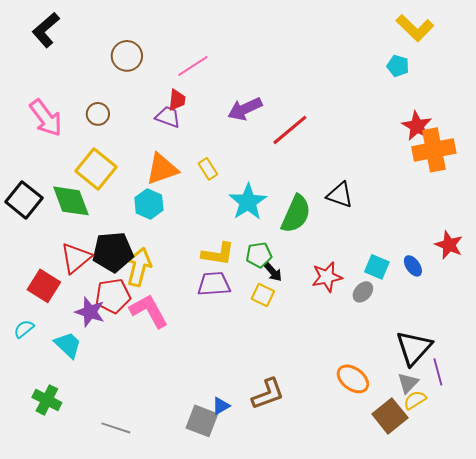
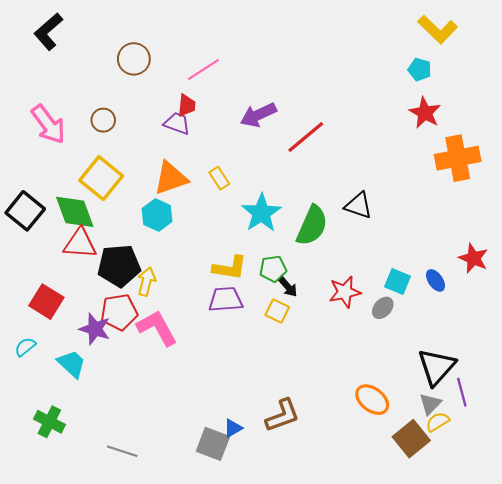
red star: (417, 126) -> (425, 113), moved
red triangle: (76, 258) -> (80, 244), moved, turned 44
yellow arrow: (139, 267) -> (146, 281), size x0.7

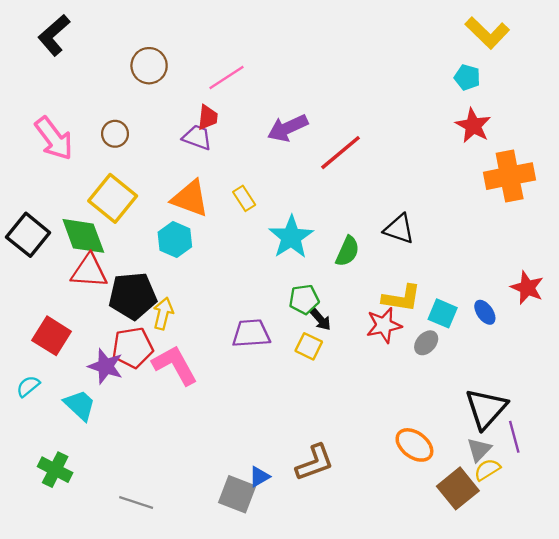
orange triangle: (171, 178) -> (190, 198), turned 39
green semicircle: (312, 226) -> (347, 251), size x0.7
yellow L-shape: (230, 268) -> (402, 298), moved

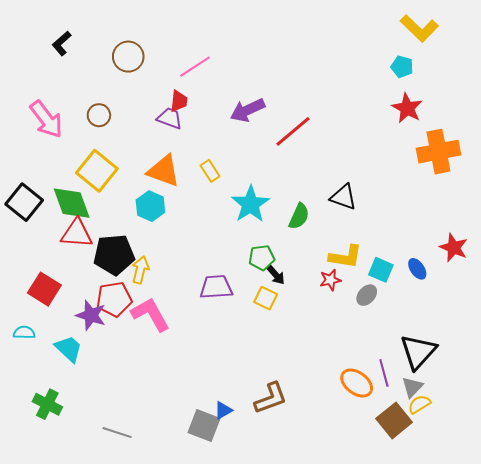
black L-shape: (54, 35) -> (62, 43), moved, size x0.7
red star: (384, 325) -> (330, 280), size x0.7
cyan semicircle: (28, 386) -> (24, 332), turned 40
purple line: (514, 437) -> (384, 373), moved

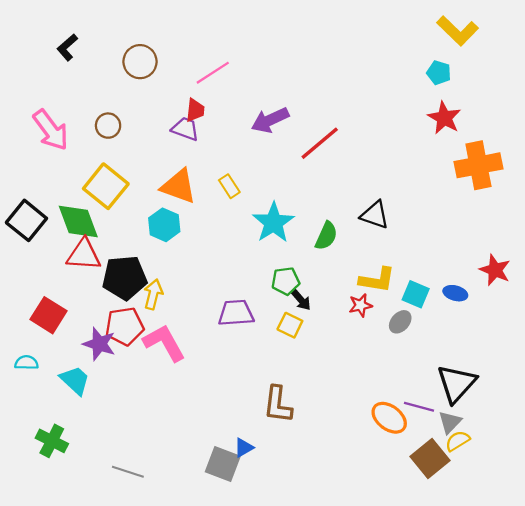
blue ellipse: (417, 269) -> (455, 293), turned -40
purple line: (384, 373) -> (419, 407), turned -60
brown L-shape: (271, 398) -> (278, 405), moved, turned 117

